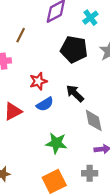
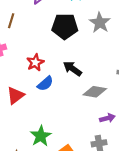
gray diamond: (94, 120) -> (95, 92), turned -60
green star: (56, 143) -> (41, 136), moved, turned -30

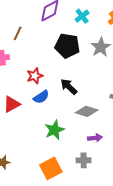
green star: (41, 136) -> (54, 130), moved

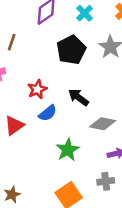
black pentagon: (67, 46) -> (71, 50), turned -30

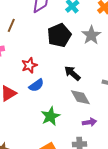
black arrow: (78, 97) -> (72, 73), moved
gray diamond: (103, 124) -> (80, 97), turned 45

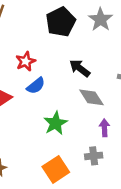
purple arrow: (89, 122) -> (104, 128), turned -80

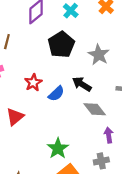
gray star: (101, 19) -> (99, 55), moved
blue semicircle: (36, 86) -> (56, 94), moved
green star: (56, 123) -> (58, 148), moved

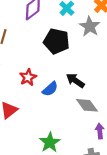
black pentagon: (61, 45) -> (56, 41), turned -30
gray star: (99, 55) -> (90, 26), moved

